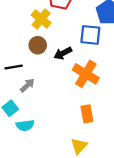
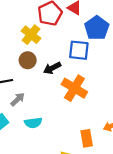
orange rectangle: (87, 114) -> (87, 138), moved
cyan semicircle: (25, 125) -> (33, 123), moved

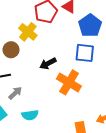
blue square: (79, 50) -> (85, 53), moved
brown circle: (28, 60) -> (11, 50), moved

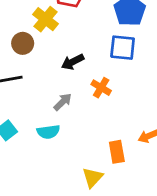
orange cross: (69, 82) -> (101, 88), size x0.6
gray arrow: (15, 93) -> (63, 102), moved

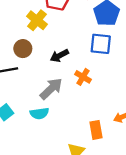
brown circle: (23, 43) -> (23, 49), moved
gray arrow: (63, 102) -> (51, 89), size x1.5

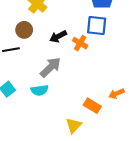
orange cross: (83, 77) -> (80, 43), moved
orange rectangle: (96, 130) -> (92, 106), turned -49

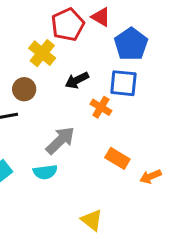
black arrow: (58, 36) -> (77, 80), moved
orange rectangle: (92, 106) -> (117, 158), moved
yellow triangle: (74, 125) -> (92, 220), turned -35

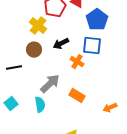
brown circle: (24, 89) -> (34, 50), moved
orange rectangle: (117, 158) -> (77, 96), moved
cyan semicircle: (45, 172) -> (40, 105), turned -91

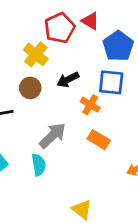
orange rectangle: (77, 96) -> (99, 140), moved

